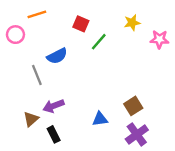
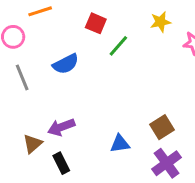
gray line: (37, 75) -> (22, 77), moved

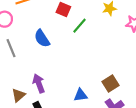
blue semicircle: (66, 64) -> (42, 38), turned 84
purple arrow: (61, 127) -> (39, 83), turned 90

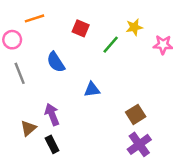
green line: (79, 26) -> (111, 45), moved
blue triangle: (81, 95) -> (92, 90), moved

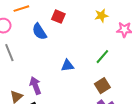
green line: (111, 45) -> (102, 57), moved
blue semicircle: (56, 62) -> (39, 32), moved

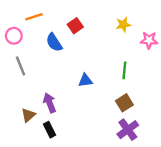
red square: (58, 17) -> (75, 26), turned 32
green line: (102, 57) -> (124, 70), turned -35

